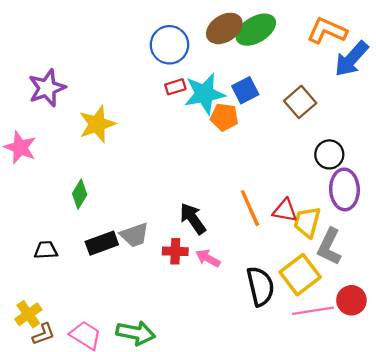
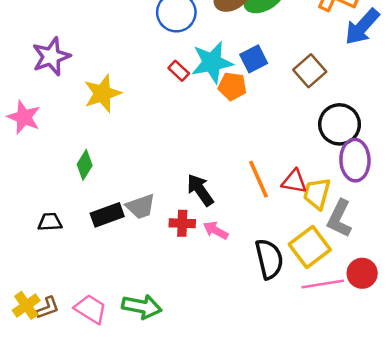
red rectangle: (175, 87) -> (179, 71), moved, turned 60
black circle: (329, 154) -> (339, 124), size x1.4
yellow cross: (28, 314) -> (26, 305), moved

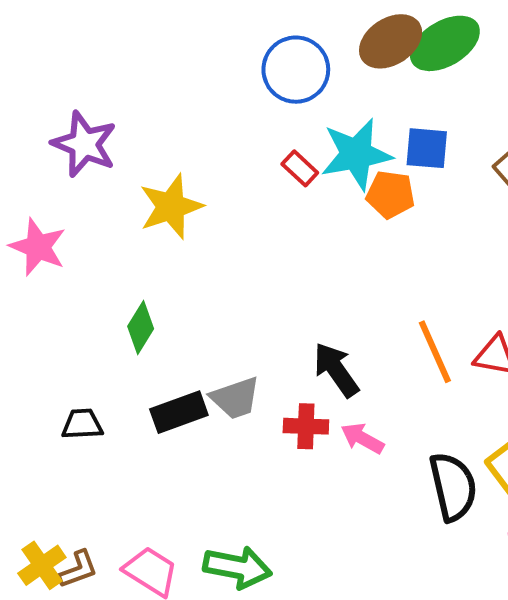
purple star: (51, 56) -> (84, 144), turned -30
blue square: (254, 59) -> (427, 148), turned 32

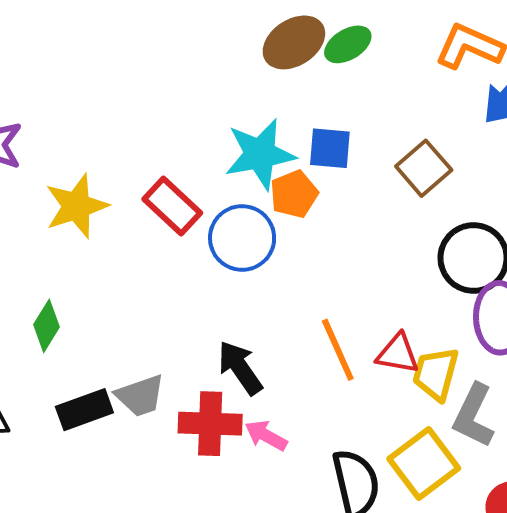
green ellipse: (445, 43) -> (348, 44), size x0.7
blue circle: (296, 70) -> (242, 238), moved
red rectangle: (300, 168) -> (172, 206), moved, size x1.6
orange pentagon: (391, 195) -> (294, 194), turned -30
red cross: (306, 426) -> (210, 424), size x1.4

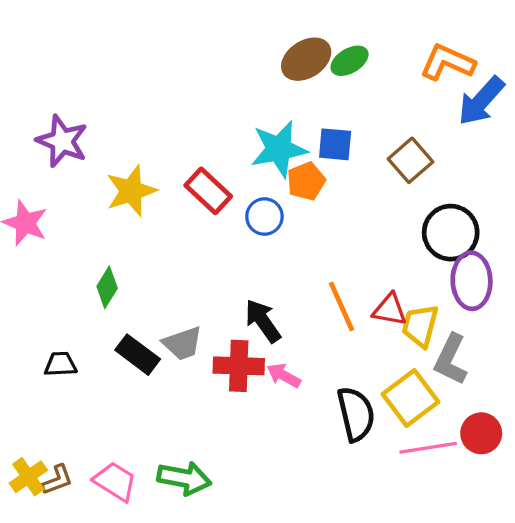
blue circle: (242, 238) -> (264, 217), size x0.7
black rectangle: (84, 410) -> (138, 355), turned 57

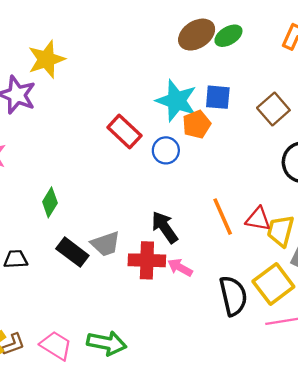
cyan star: (279, 149) -> (176, 101), turned 30
yellow star: (131, 191) -> (46, 59), moved

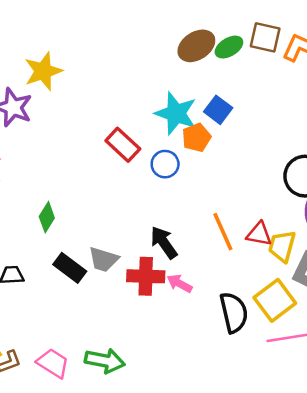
blue square: (218, 97) -> (218, 110), turned 32
brown square: (273, 109) -> (265, 37), moved, turned -36
gray trapezoid: (106, 244) -> (104, 259), turned 36

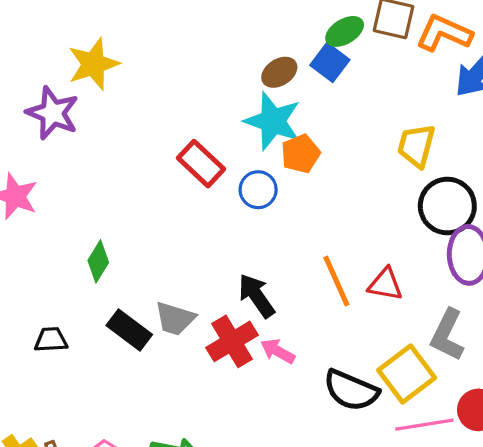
brown ellipse: (196, 46) -> (279, 72), moved, size x0.7
blue square: (218, 110) -> (330, 62), moved
yellow trapezoid: (282, 246) -> (416, 146), moved
red cross: (146, 276) -> (232, 341), turned -33
black semicircle: (234, 312) -> (351, 390), turned 126

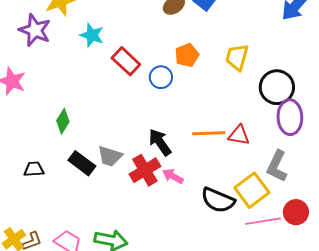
cyan star: (273, 121) -> (92, 35), moved, size x0.7
yellow trapezoid: (416, 146) -> (237, 57), moved
orange line: (336, 281) -> (209, 133), turned -68

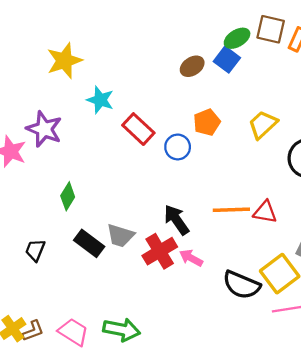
purple star: (35, 30) -> (44, 129), moved
yellow trapezoid: (237, 57) -> (263, 125), turned 32
black trapezoid: (34, 169) -> (35, 250), turned -65

